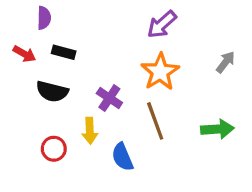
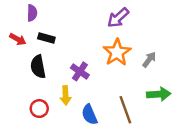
gray arrow: (226, 62) -> (149, 60), moved
black semicircle: (52, 91) -> (38, 67), turned 65
brown line: (155, 121) -> (125, 110), moved

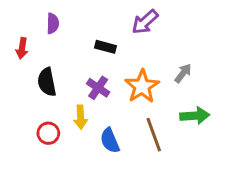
purple semicircle: (32, 13) -> (53, 23), moved
black rectangle: (46, 38) -> (105, 47), moved
red arrow: (18, 39) -> (22, 48), turned 70
orange star: (117, 52) -> (142, 86), moved

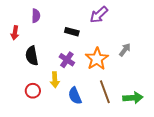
green arrow: (195, 116) -> (133, 98), moved

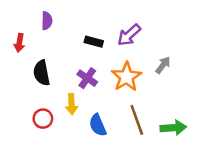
purple arrow: (99, 15) -> (129, 35), moved

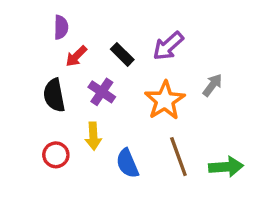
black rectangle: (94, 42) -> (122, 54), turned 30
red arrow: (19, 43) -> (76, 56), moved, turned 36
purple cross: (87, 78) -> (102, 92), moved

